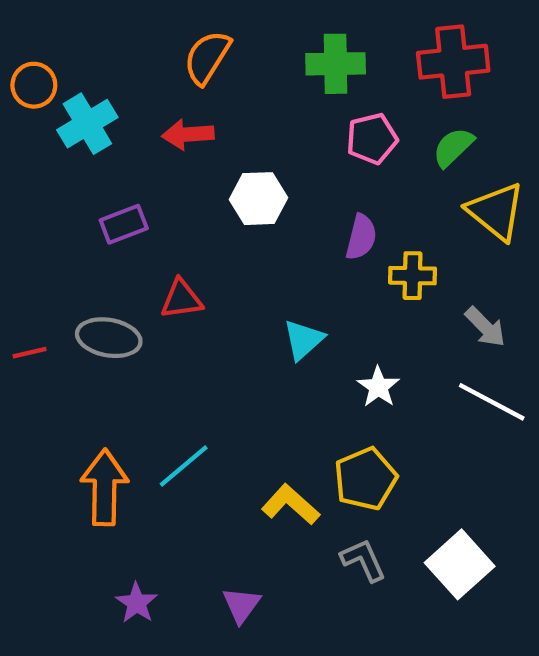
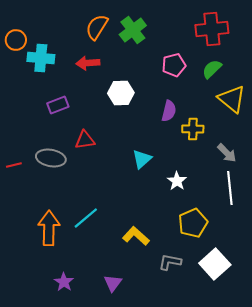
green cross: (336, 64) -> (133, 30), moved, turned -36
cyan cross: (87, 124) -> (41, 58), turned 36
white line: (492, 402) -> (230, 188), turned 56
yellow pentagon: (365, 479) -> (193, 223), moved
gray L-shape: (363, 560) -> (170, 262), turned -55

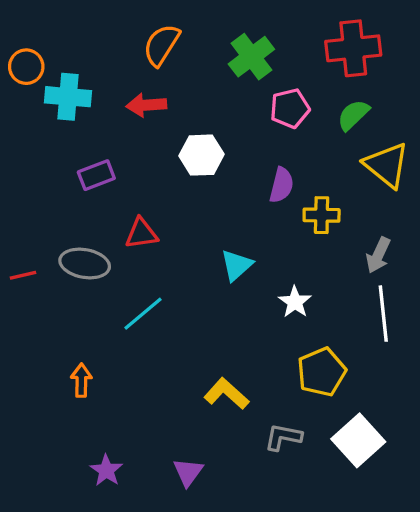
green cross: (133, 30) -> (251, 57), moved
gray arrow: (227, 153) -> (378, 255), turned 70
cyan line: (86, 218) -> (143, 314), moved
orange arrow: (49, 228) -> (81, 380), size x0.6

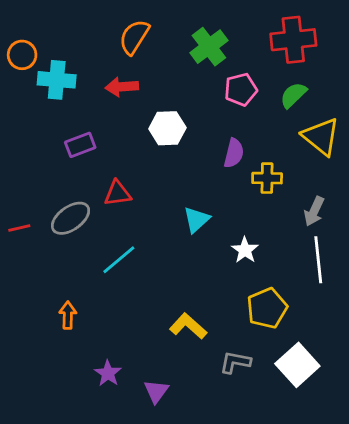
gray ellipse: (85, 264) -> (71, 218), turned -45
purple star: (106, 470) -> (108, 373), moved

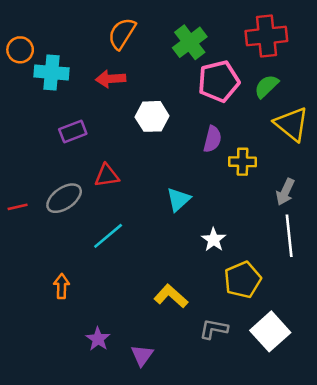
pink pentagon: (241, 90) -> (219, 81), size x1.4
white star: (245, 250) -> (214, 240), moved

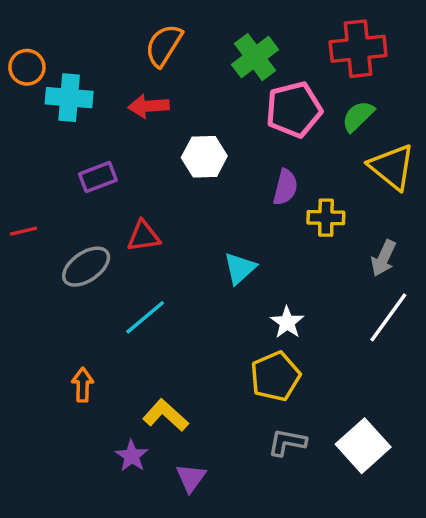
red line: (18, 207) -> (24, 231), moved
white line: (289, 236) -> (388, 317), turned 42
yellow pentagon: (243, 280) -> (275, 376), moved
yellow L-shape: (171, 296) -> (165, 415), moved

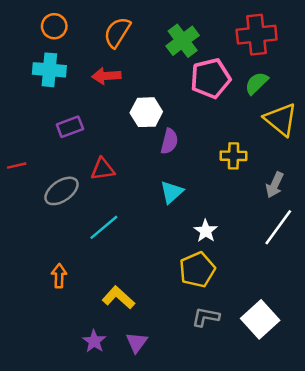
orange circle: (27, 67) -> (54, 26), moved
purple semicircle: (285, 187) -> (169, 141), moved
purple star: (132, 456) -> (94, 341), moved

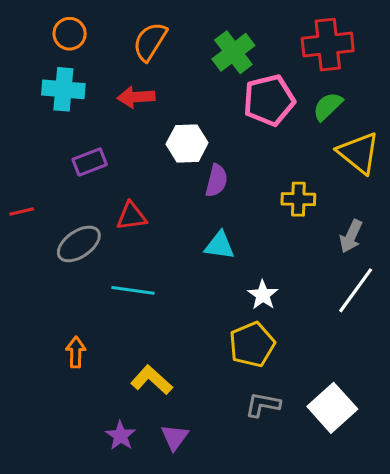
cyan triangle: (172, 192) -> (220, 246), turned 50
cyan line: (104, 227) -> (133, 290), turned 48

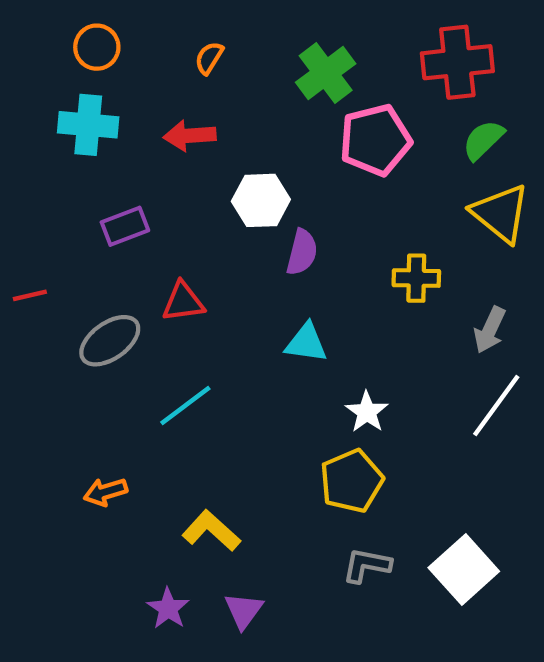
orange semicircle: (150, 41) -> (209, 58), size x0.6
green semicircle: (328, 106) -> (483, 140), moved
cyan line: (133, 290) -> (185, 405), turned -45
orange arrow: (76, 352) -> (105, 492), turned -108

